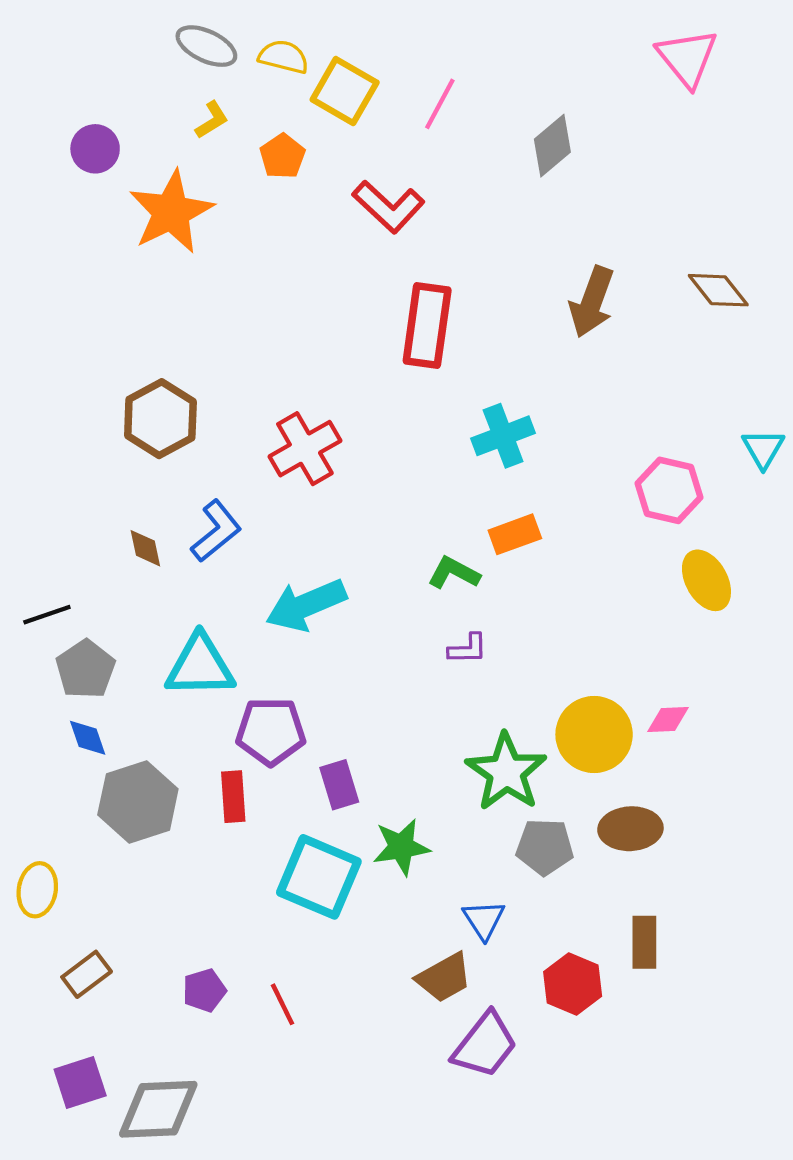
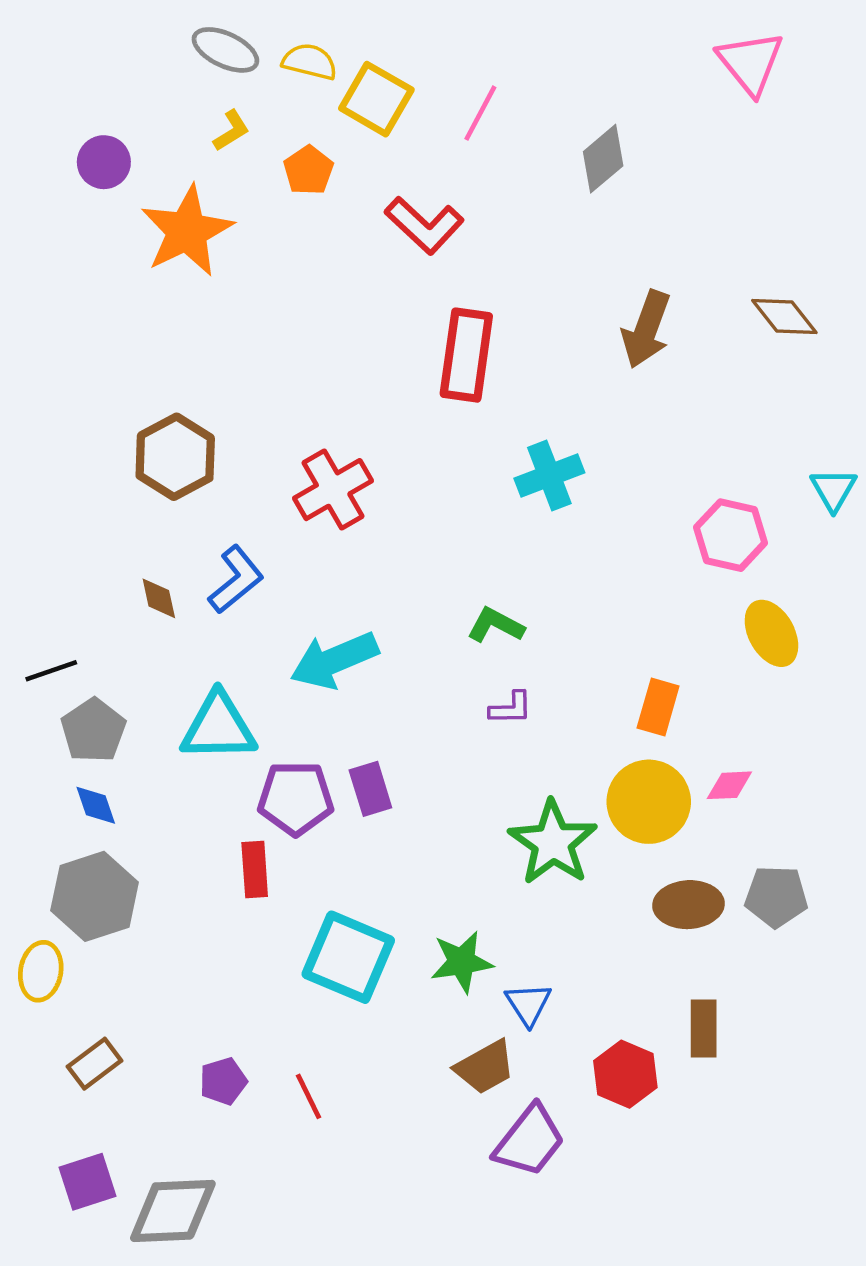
orange rectangle: (515, 534) -> (658, 707), moved, turned -54
purple rectangle: (339, 785) -> (370, 789), moved
gray hexagon: (138, 802) -> (95, 896), moved
green star: (401, 847) -> (462, 962), moved
gray pentagon: (545, 847) -> (776, 896), moved

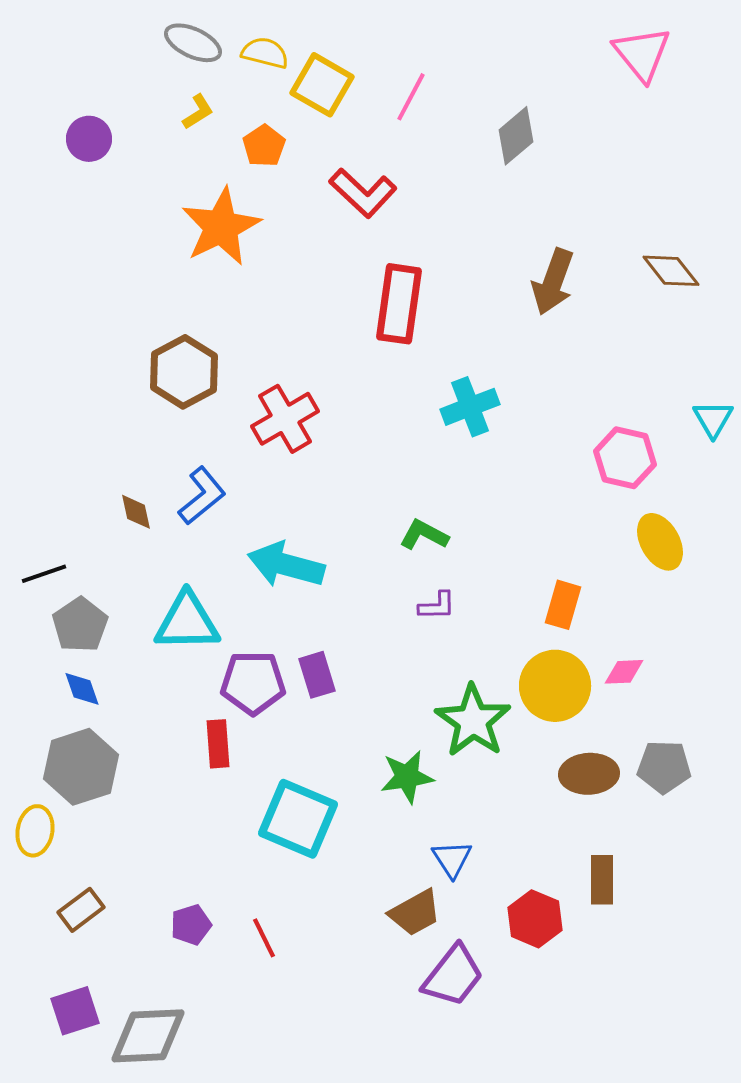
orange star: (187, 231) -> (221, 227), moved
brown hexagon: (175, 457) -> (184, 372), moved
cyan arrow: (334, 660) -> (286, 565), turned 38
green star: (462, 962) -> (407, 777), moved

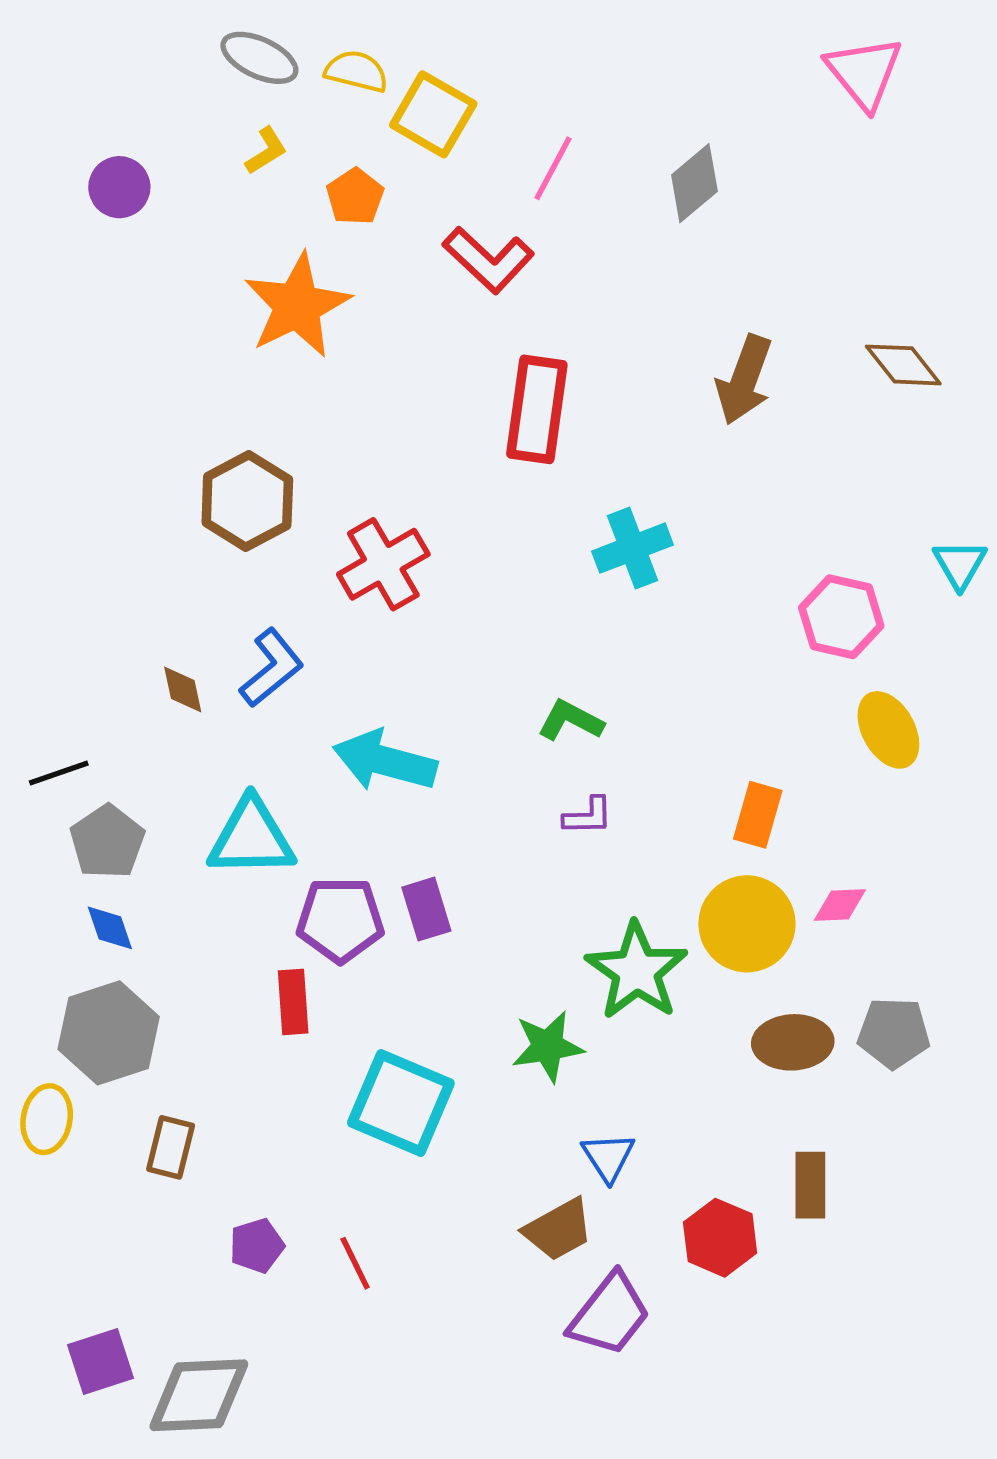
pink line: (411, 97) -> (553, 168), moved
brown rectangle: (81, 910) -> (171, 1147), moved, turned -39

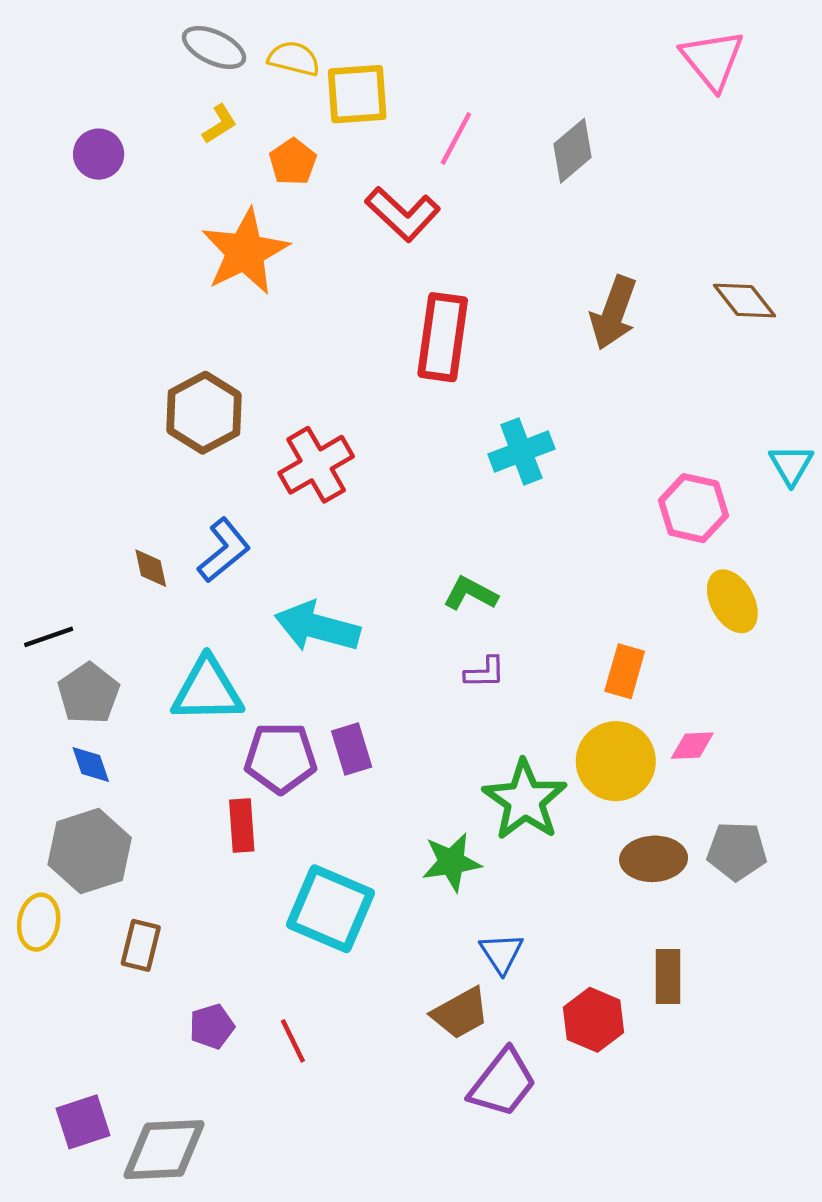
yellow square: (433, 114) -> (357, 94), turned -34

